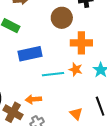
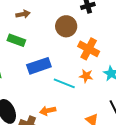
orange cross: (81, 43) -> (89, 49), turned 35
cyan line: (53, 74) -> (64, 83), turned 35

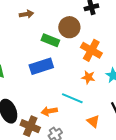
green rectangle: (16, 40) -> (50, 40), moved
cyan line: (64, 83) -> (72, 98), moved

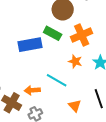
green rectangle: (50, 40) -> (53, 33), moved
orange cross: (91, 50) -> (82, 35), turned 30

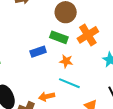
blue rectangle: (30, 45) -> (38, 52), size x0.7
orange star: (75, 61) -> (66, 61), moved

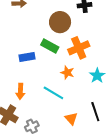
orange star: (66, 61) -> (67, 73), moved
orange arrow: (47, 96) -> (20, 91), moved, turned -84

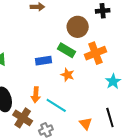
orange star: (67, 73) -> (67, 75), moved
cyan line: (53, 93) -> (56, 105), moved

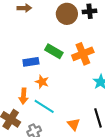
brown circle: (78, 27) -> (67, 14), moved
orange star: (67, 75) -> (42, 82), moved

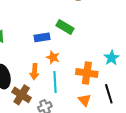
orange cross: (83, 54) -> (87, 73), moved, turned 30
cyan line: (44, 106) -> (55, 82), turned 55

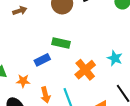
orange star: (53, 57) -> (23, 81), moved
orange cross: (87, 73) -> (85, 70), moved, turned -30

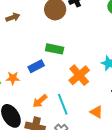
orange star: (23, 81) -> (13, 78), moved
orange arrow: (45, 95) -> (40, 101), turned 63

